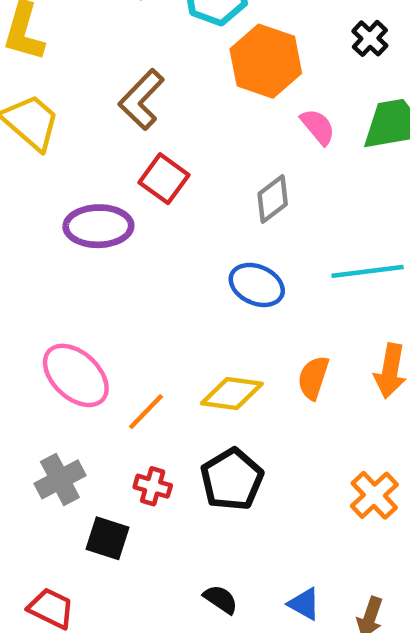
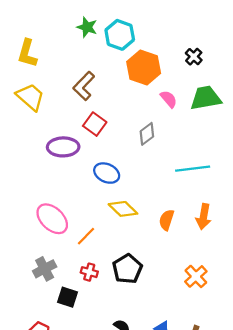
blue ellipse: (257, 285) -> (107, 173), moved
yellow diamond: (232, 394) -> (123, 209), moved, turned 36

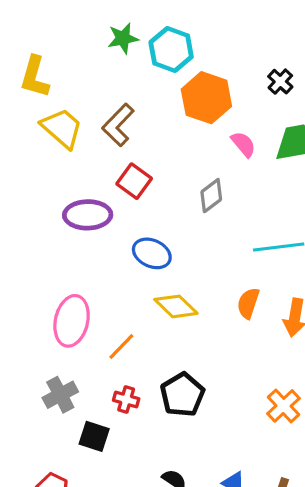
green star: (87, 27) -> (123, 38), turned -30
yellow trapezoid: (30, 97) -> (62, 128), moved
pink ellipse: (52, 219) -> (72, 321), turned 60
orange semicircle: (167, 220) -> (248, 303), moved

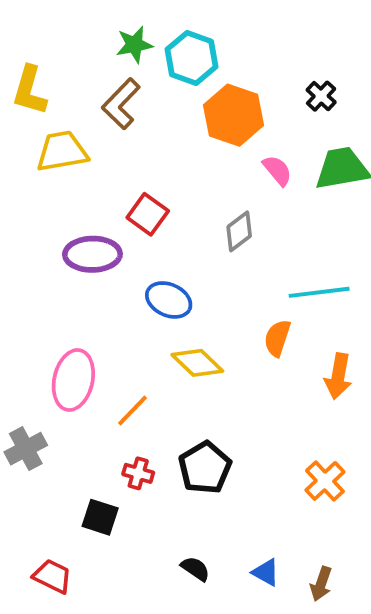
brown L-shape: (118, 125) -> (121, 104), moved
yellow trapezoid: (62, 128) -> (62, 151), turned -51
orange semicircle: (248, 303) -> (277, 338), moved
gray cross: (60, 395) -> (26, 449), moved

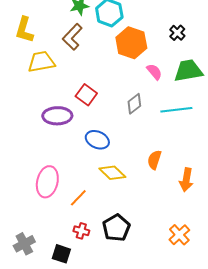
cyan line: (319, 292) -> (176, 110), moved
gray cross: (26, 449) -> (24, 244), moved

